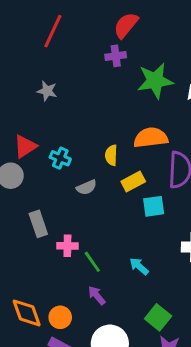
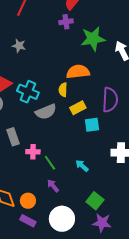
orange semicircle: (151, 138) -> (78, 72), moved
cyan cross: (60, 158) -> (28, 92), size x1.5
gray semicircle: (86, 187) -> (46, 112), size x1.5

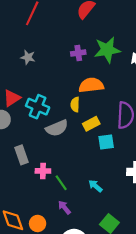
purple cross: (66, 22) -> (78, 53), moved

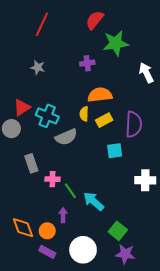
green star: (107, 50) -> (116, 43), moved
yellow rectangle: (91, 124) -> (104, 120), moved
cyan arrow: (95, 186) -> (94, 201), moved, size x1.5
purple arrow: (64, 207) -> (63, 215), moved, turned 40

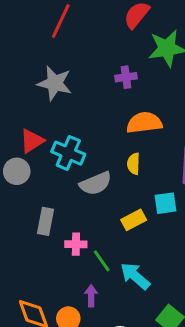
gray star: (38, 67) -> (55, 83), size x1.6
yellow semicircle: (84, 114) -> (134, 164), moved
yellow rectangle: (104, 120) -> (134, 220), moved
gray rectangle: (31, 163) -> (46, 221), turned 30

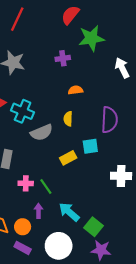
orange semicircle: (144, 123) -> (76, 90), size x0.6
pink cross: (76, 244) -> (26, 183), moved
cyan arrow: (135, 276) -> (69, 212), moved

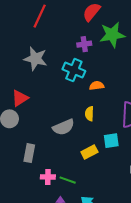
purple cross: (63, 58) -> (84, 44), moved
cyan cross: (23, 111) -> (74, 70), moved
green line: (46, 187) -> (68, 180), turned -35

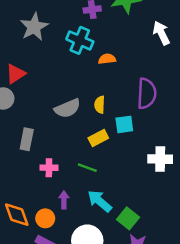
gray star: (35, 59) -> (34, 27), turned 30
yellow semicircle: (89, 114) -> (100, 105), moved
green line: (68, 180) -> (87, 168), moved

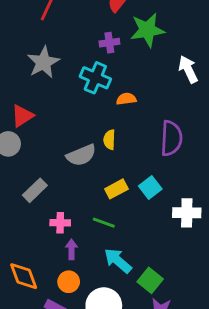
yellow semicircle: (100, 105) -> (109, 140), moved
cyan square: (124, 124) -> (150, 187), moved, turned -30
gray rectangle: (27, 139) -> (35, 190), turned 35
purple arrow: (64, 200) -> (71, 249), moved
orange circle: (45, 218) -> (69, 282), moved

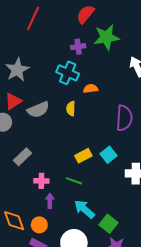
gray star: (43, 62) -> (17, 70), moved
yellow semicircle: (109, 140) -> (71, 109), moved
gray semicircle: (81, 155) -> (38, 110), moved
orange circle: (69, 282) -> (39, 225), moved

